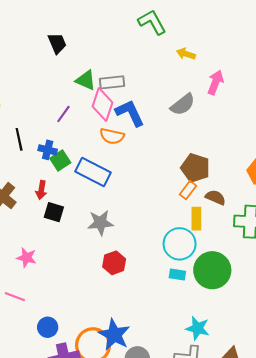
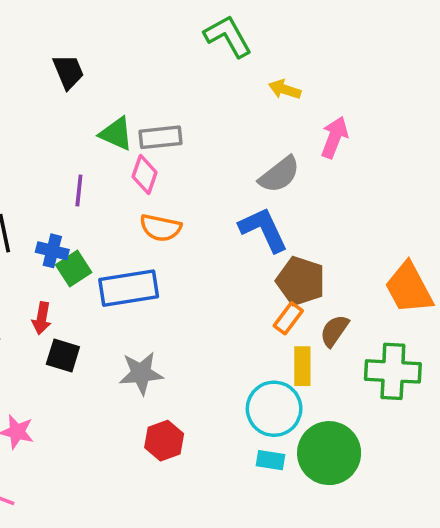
pink diamond: (102, 105) -> (145, 175), size x0.7
blue L-shape: (130, 113) -> (263, 230), moved
purple line: (63, 114) -> (79, 191), turned -30
blue rectangle: (93, 172) -> (129, 288), turned -36
brown semicircle: (215, 197) -> (334, 331), turned -78

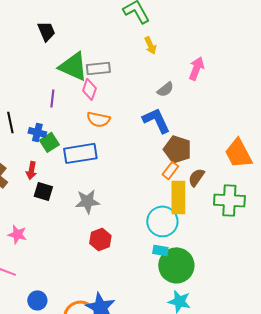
yellow arrow: (285, 89) -> (150, 45), moved, turned -132
green triangle: (116, 134) -> (73, 66), size x1.5
gray semicircle: (279, 175) -> (165, 89), size x0.7
yellow rectangle: (302, 366) -> (178, 197), size x1.5
green circle: (329, 453) -> (176, 265), moved

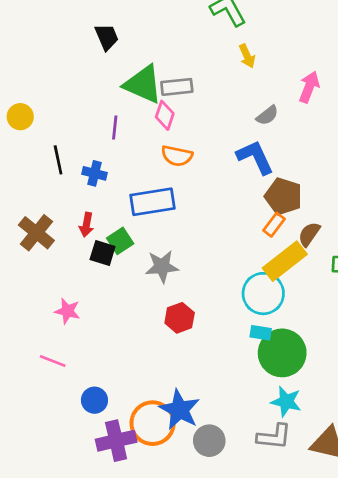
green square: (49, 142) -> (120, 241), moved
yellow rectangle: (178, 197) -> (285, 261), turned 52

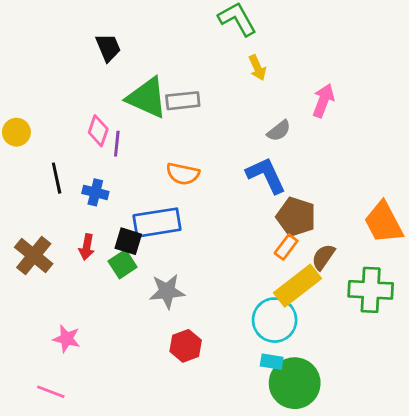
pink diamond: (165, 115) -> (98, 131), moved
black square: (103, 253) -> (128, 241), moved

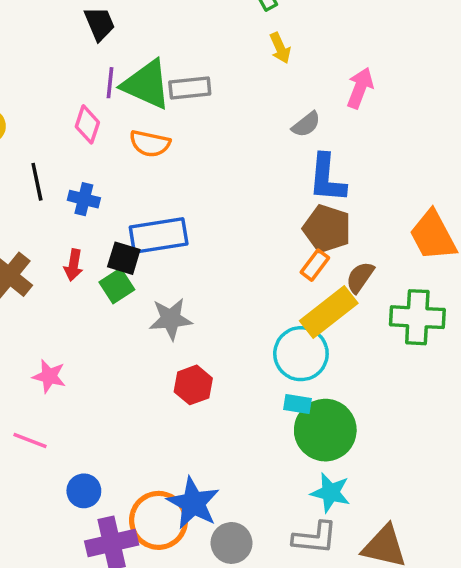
purple line: (117, 144) -> (110, 83), moved
orange semicircle: (183, 174) -> (150, 144), moved
blue L-shape: (266, 175) -> (327, 178), moved, turned -150

